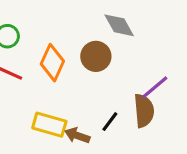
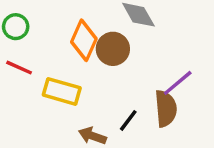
orange diamond: (52, 63) -> (84, 40), moved
yellow rectangle: (49, 125) -> (62, 91), moved

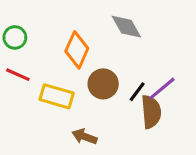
brown circle: (113, 49) -> (103, 84), moved
black line: (128, 120) -> (137, 92), moved

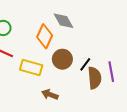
gray diamond: (126, 27) -> (63, 21), moved
purple line: (162, 89) -> (111, 72), moved, turned -60

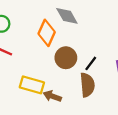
yellow rectangle: (31, 67) -> (32, 85), moved
brown semicircle: (95, 78) -> (87, 85), moved

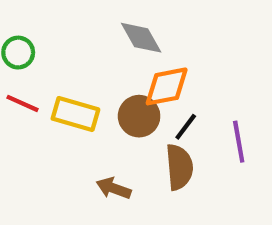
orange diamond: (47, 33) -> (167, 86), moved, turned 55
yellow rectangle: (32, 85) -> (75, 114), moved

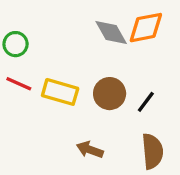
orange diamond: (167, 86) -> (146, 28), moved
brown semicircle: (179, 167) -> (152, 151), moved

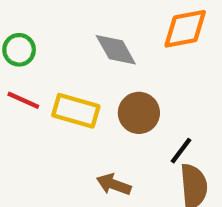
gray diamond: (111, 33) -> (116, 50), moved
black line: (146, 102) -> (181, 151), moved

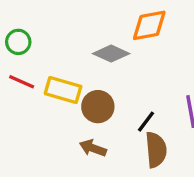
gray diamond: (116, 50) -> (111, 54), moved, turned -36
brown circle: (139, 113) -> (98, 107), moved

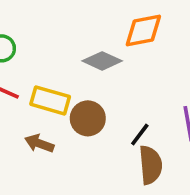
brown arrow: (93, 148) -> (39, 143), moved

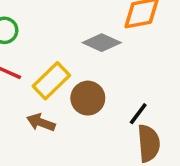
yellow rectangle: (50, 100) -> (51, 81), turned -60

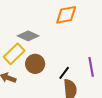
gray diamond: (102, 43) -> (28, 36), moved

